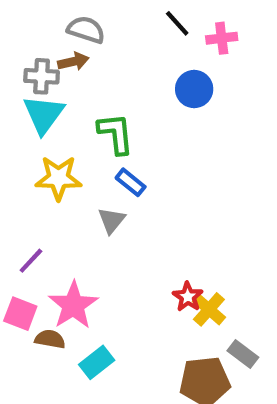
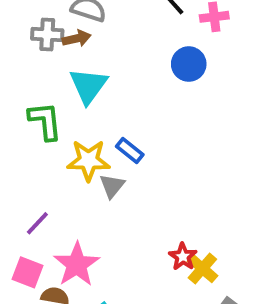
gray cross: (42, 76) -> (47, 35), moved
cyan triangle: (44, 114) -> (88, 86), moved
green L-shape: (116, 134) -> (45, 121), moved
yellow star: (58, 178) -> (88, 160), moved

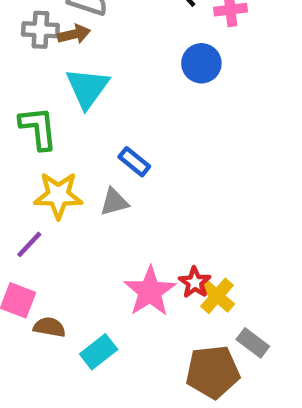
yellow star: (88, 160) -> (58, 195), moved
gray triangle: (112, 186) -> (114, 202), turned 36
pink star: (77, 265) -> (150, 291), moved

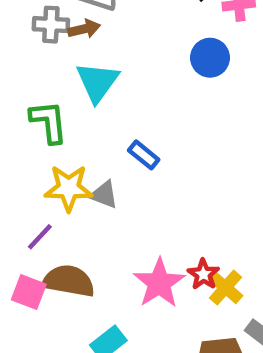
gray triangle: (114, 202) -> (104, 195), moved, turned 36
brown semicircle: (49, 327) -> (69, 281), moved, size x1.6

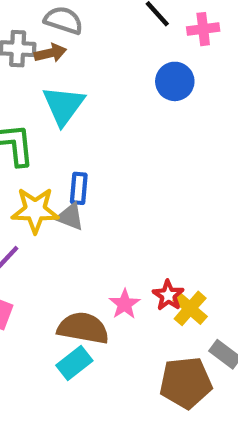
blue rectangle: (144, 155) -> (79, 188), moved, turned 56
brown semicircle: (69, 281) -> (83, 328), moved
pink star: (159, 283) -> (125, 304), size x0.6

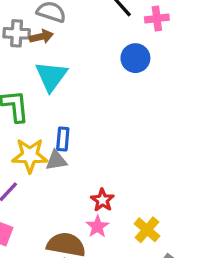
gray triangle: (70, 217) -> (56, 160), turned -30
red star: (168, 295) -> (102, 200), moved

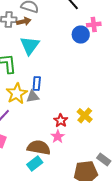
pink cross: (157, 18) -> (94, 24), moved
yellow star: (30, 155) -> (17, 94), turned -30
yellow cross: (147, 230) -> (85, 116), moved

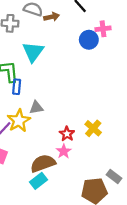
brown arrow: (24, 22) -> (52, 17), moved
blue rectangle: (37, 84) -> (17, 87), moved
yellow star: (17, 94) -> (19, 121), moved
brown semicircle: (39, 148) -> (43, 163), turned -30

